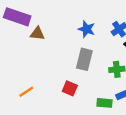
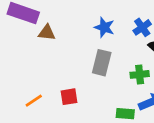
red square: (70, 88) -> (69, 97), moved, turned -32

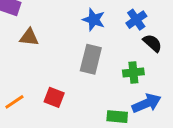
brown triangle: (47, 33) -> (29, 37), moved
red square: (69, 97) -> (54, 97), turned 30

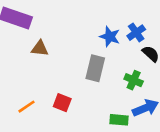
blue star: (94, 20) -> (110, 37), moved
green cross: (133, 72) -> (134, 80), turned 30

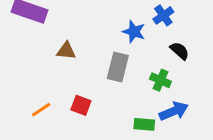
blue cross: (136, 33) -> (163, 15), moved
brown triangle: (40, 48) -> (66, 51), moved

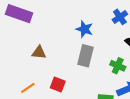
blue star: (134, 32) -> (84, 29), moved
brown triangle: (66, 51) -> (39, 52), moved

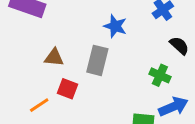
gray rectangle: (86, 56) -> (97, 60), moved
red square: (58, 85) -> (68, 89), moved

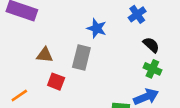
green cross: (160, 75) -> (152, 69), moved
orange line: (39, 105) -> (19, 96), moved

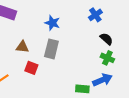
blue star: (97, 28) -> (52, 23), moved

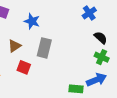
blue star: (52, 23) -> (32, 21), moved
brown triangle: (22, 47) -> (15, 46), turned -40

